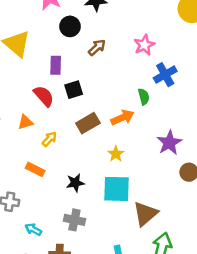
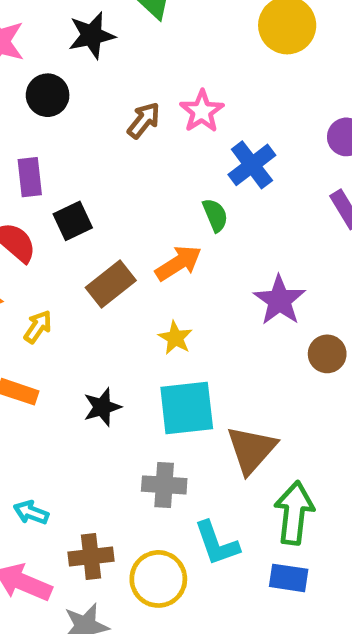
brown arrow: (97, 47) -> (144, 120), moved
gray cross: (74, 220) -> (164, 485), moved

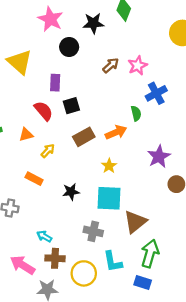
cyan arrow: (31, 512) -> (44, 236), moved

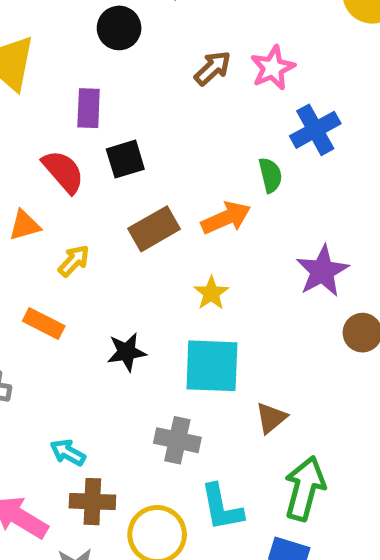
brown triangle: (135, 222) -> (271, 418), size x0.6

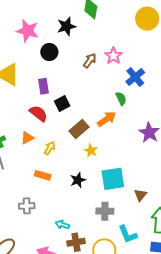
yellow star: (211, 293) -> (91, 151), moved

